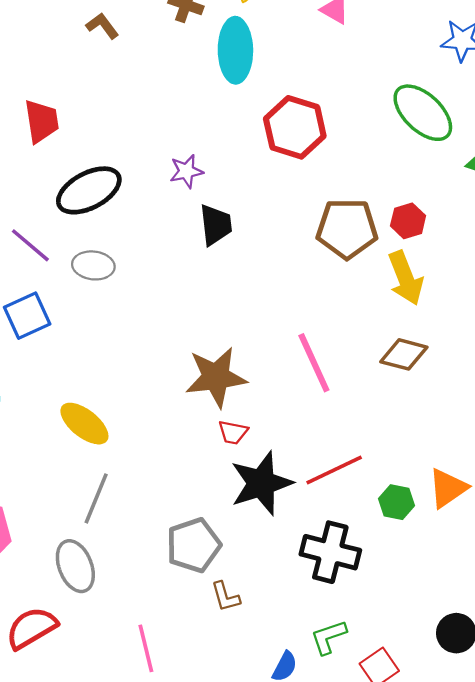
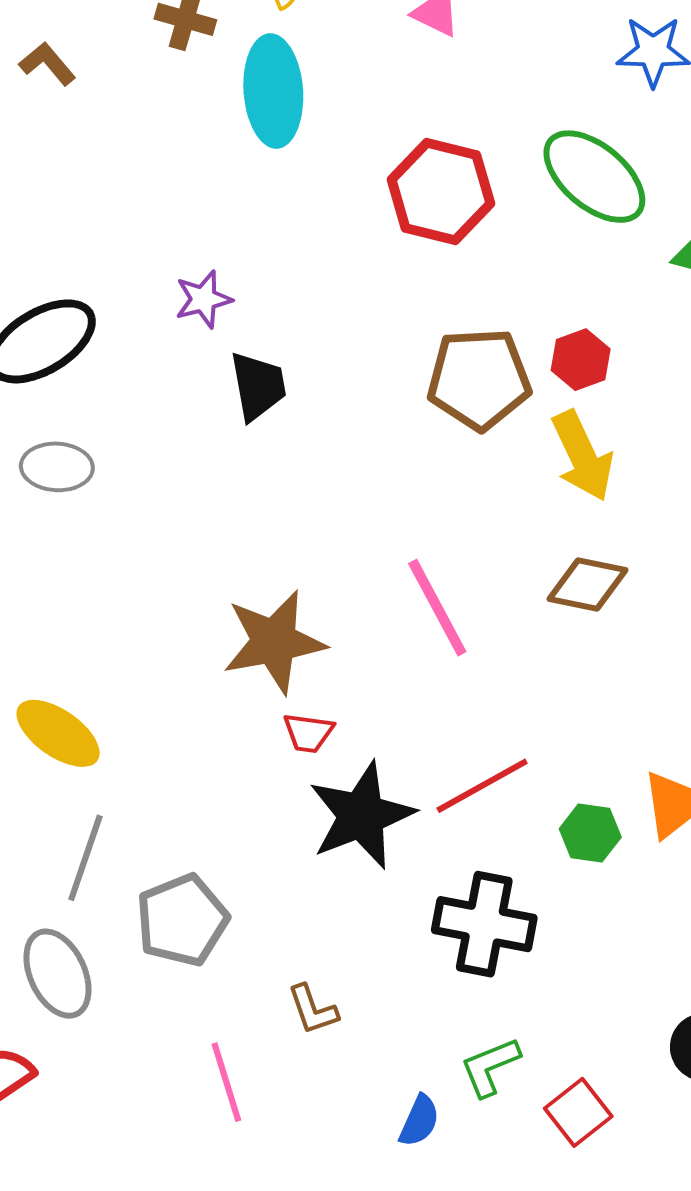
red hexagon: (295, 127) -> (441, 191), moved
gray pentagon: (194, 545) -> (182, 920), moved
pink line: (146, 648) -> (226, 1082), moved

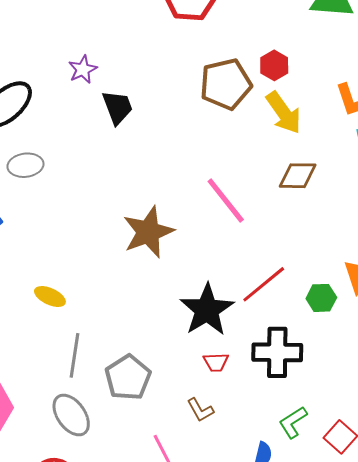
yellow ellipse: (58, 733) -> (50, 296), size x0.7
red trapezoid: (308, 733) -> (216, 362), moved

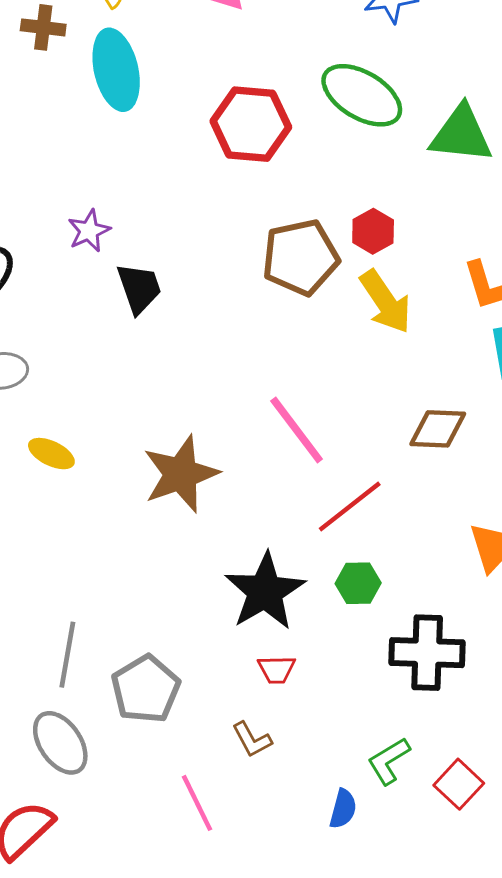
brown diamond: (298, 176) -> (438, 429), moved
red line: (264, 284) -> (350, 507), moved
yellow ellipse: (50, 296) -> (51, 454), moved
green hexagon: (321, 298) -> (358, 583), moved
black cross: (277, 352) -> (427, 653), moved

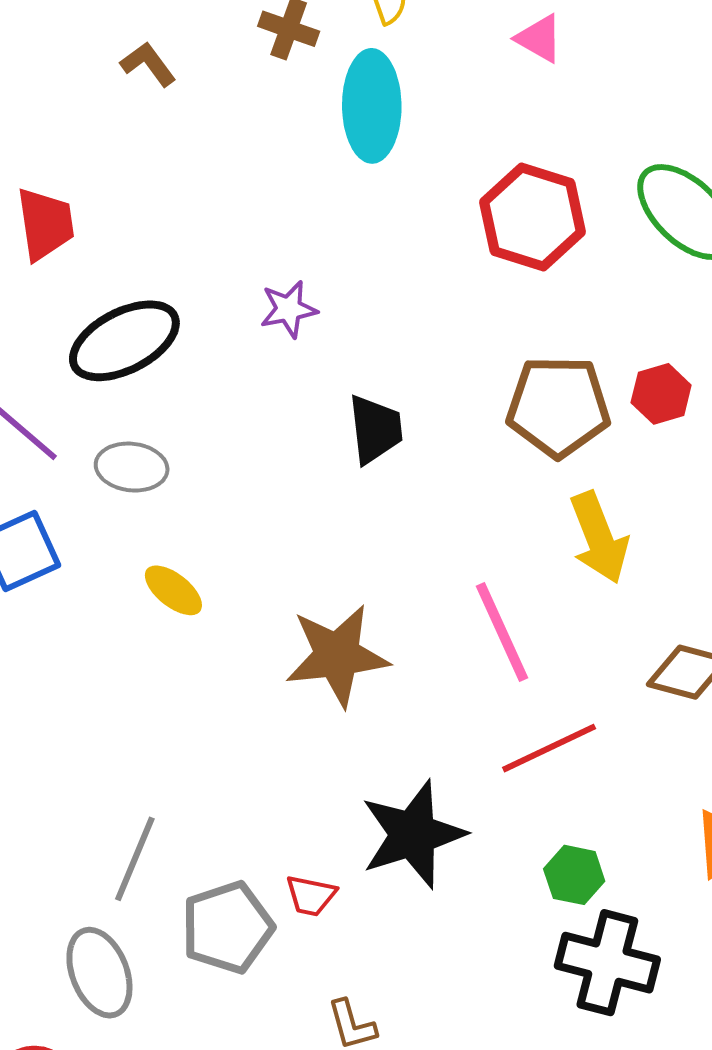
black trapezoid: (139, 288) -> (375, 429), moved
yellow arrow: (386, 302) -> (599, 538), moved
green hexagon: (358, 583) -> (574, 875), moved
red trapezoid: (277, 669) -> (311, 896), moved

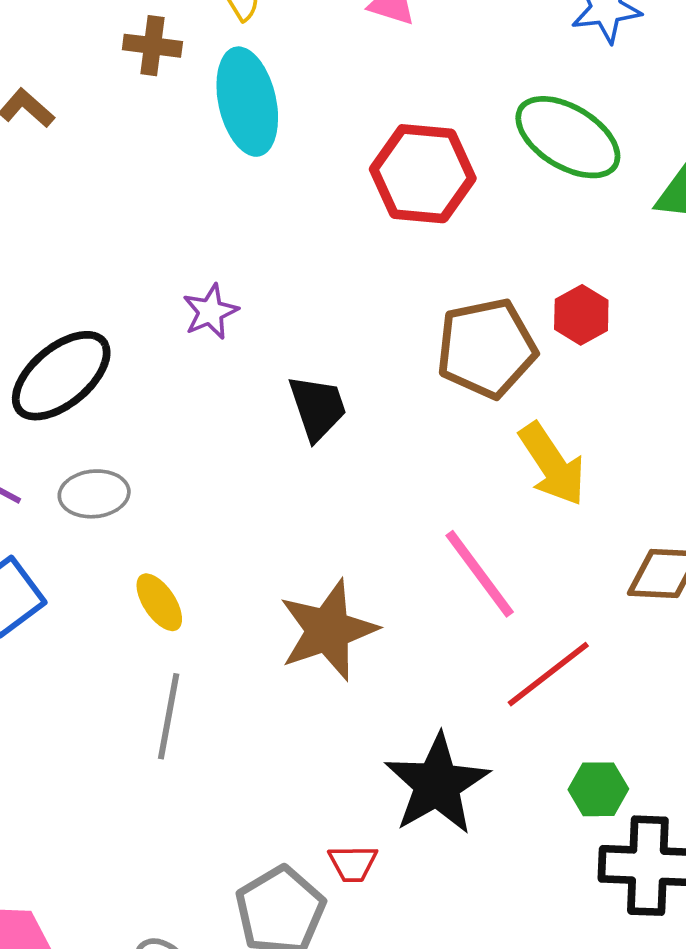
yellow ellipse: (173, 590) -> (159, 602), turned 30
gray line: (135, 859) -> (169, 716), moved

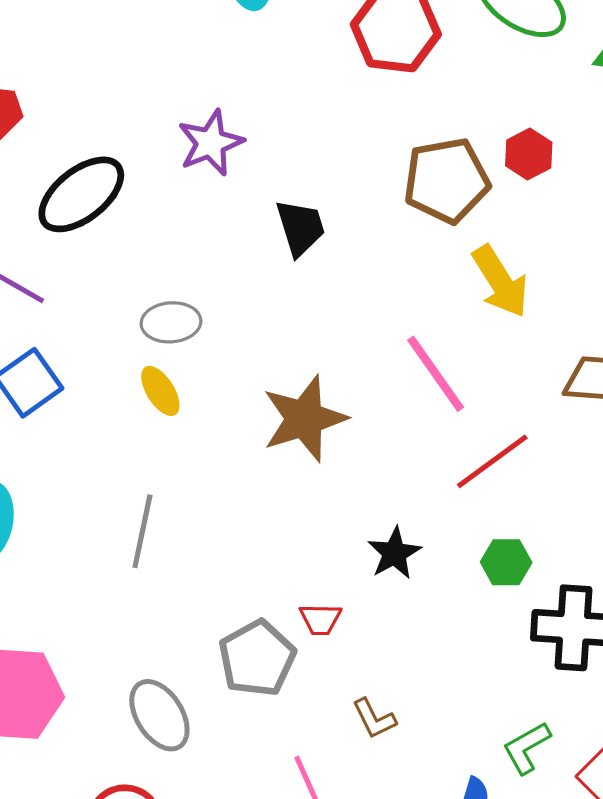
purple star: (210, 312) -> (211, 143), size x1.4
gray ellipse: (94, 494) -> (171, 322), moved
gray line: (169, 716) -> (142, 531), moved
black star: (437, 784) -> (394, 553), size x0.6
green hexagon: (598, 789) -> (506, 562), moved

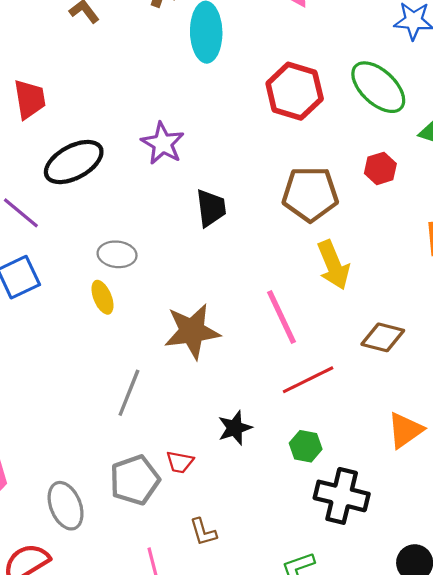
purple star: (211, 143) -> (163, 143), turned -30
red hexagon: (529, 154) -> (380, 168), moved
gray line: (142, 531) -> (129, 393), moved

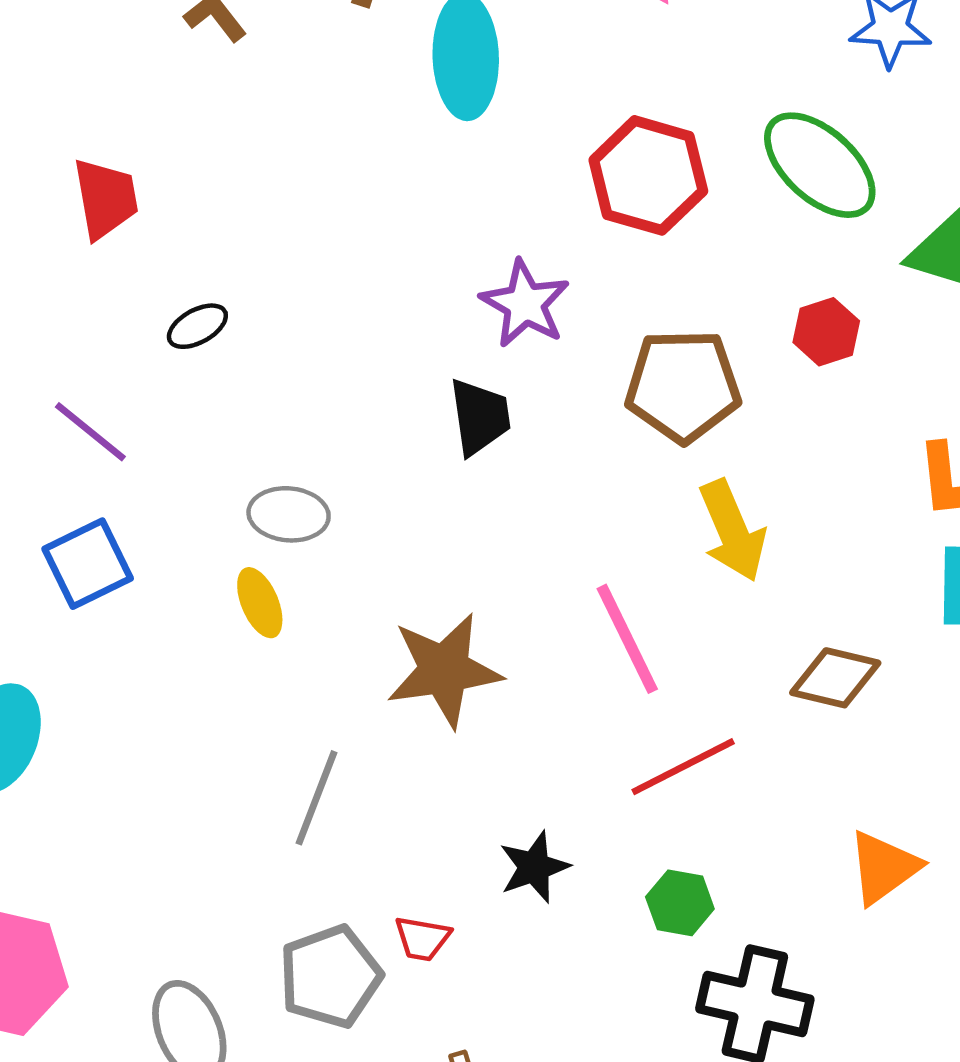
purple star: (163, 143) -> (525, 304), moved
black ellipse: (74, 162) -> (197, 326), size x0.5

